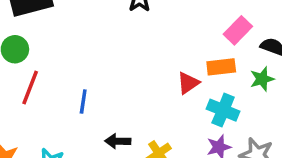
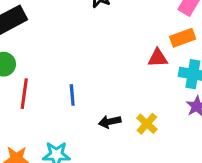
red triangle: (188, 83) -> (158, 58), turned 45

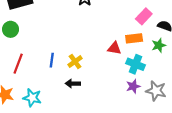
red line: (24, 94) -> (18, 64), moved
yellow cross: (147, 124) -> (75, 61), moved

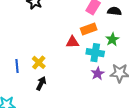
green star: (159, 45) -> (112, 39), moved
black arrow: (73, 84) -> (41, 83), turned 128

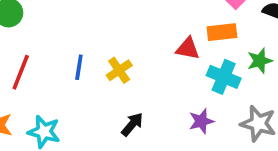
purple star: (98, 74) -> (201, 121), moved
black arrow: (41, 83) -> (132, 124), moved

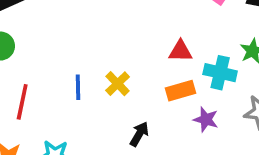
orange rectangle: (222, 32) -> (181, 91), moved
purple star: (201, 121) -> (206, 119), turned -30

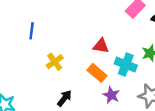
blue line: (78, 87) -> (32, 31), moved
orange rectangle: (181, 91) -> (97, 73), turned 48

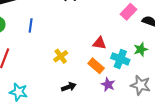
blue line: (32, 31) -> (31, 25), moved
black arrow: (64, 98) -> (69, 87), turned 32

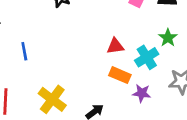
yellow cross: (61, 56) -> (52, 99), moved, size x1.5
cyan cross: (120, 59) -> (147, 57), turned -36

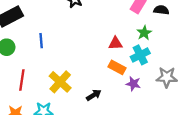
green star: (168, 38) -> (144, 33), moved

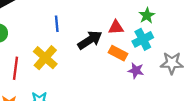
blue line: (41, 41) -> (57, 24), moved
yellow cross: (60, 82) -> (45, 58), moved
black arrow: (94, 95) -> (90, 40), moved, size x1.5

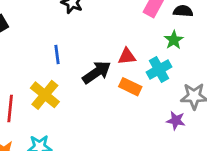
green star: (147, 15) -> (174, 40), moved
purple star: (136, 71) -> (176, 121), moved

